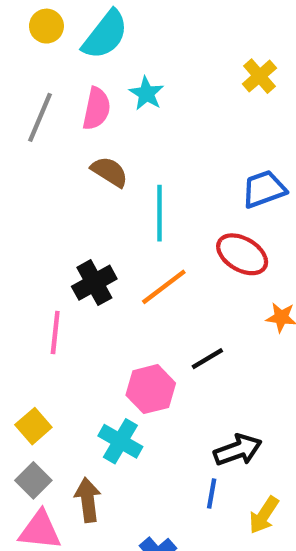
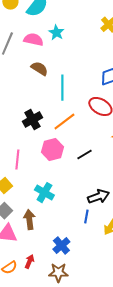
pink semicircle: (96, 109) -> (33, 40), turned -90
pink line: (55, 333) -> (17, 160), moved
pink hexagon: (151, 389) -> (52, 150), moved

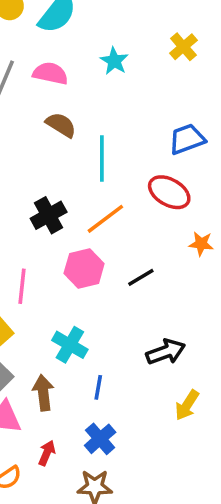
cyan star: (56, 33) -> (114, 61), moved
blue line: (86, 217) -> (98, 387), moved
red arrow: (29, 262) -> (47, 453), moved

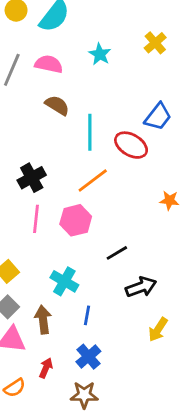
blue trapezoid: (187, 139) -> (158, 117), turned 148
red ellipse: (169, 192) -> (131, 145), moved
black cross: (49, 215) -> (32, 178), moved
black line: (141, 277) -> (117, 253), moved
pink line: (22, 286) -> (36, 219), moved

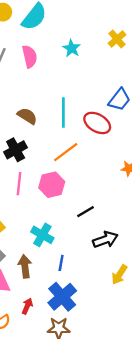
pink semicircle: (49, 64) -> (30, 56), turned 65
brown semicircle: (57, 105) -> (27, 116), moved
blue cross: (88, 357) -> (62, 297), size x1.4

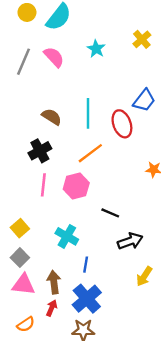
pink semicircle: (30, 56) -> (54, 57), turned -30
red ellipse: (97, 123) -> (122, 124), turned 40
black line: (86, 212) -> (110, 213), turned 54
brown arrow: (25, 266) -> (54, 282), moved

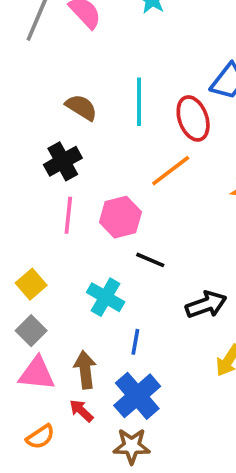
orange line: (90, 153) -> (171, 171), moved
black line: (110, 213) -> (150, 260), moved
red arrow: (52, 308) -> (81, 411), turned -70

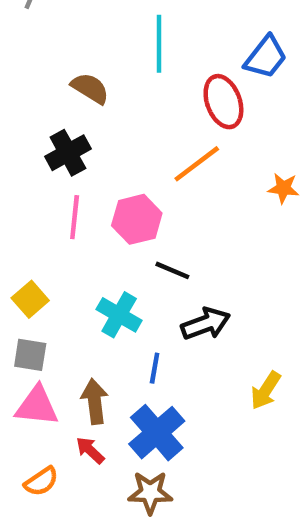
cyan line: (139, 102) -> (159, 44), moved
black arrow: (206, 305) -> (206, 324), moved
gray square: (31, 331) -> (30, 355), turned -36

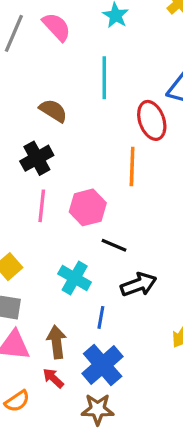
orange line: (197, 164) -> (132, 166), turned -51

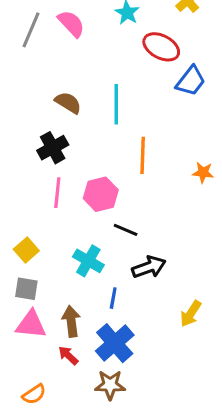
cyan line: (104, 78) -> (116, 104), moved
red ellipse: (152, 120) -> (161, 47), moved, turned -42
orange semicircle: (17, 401) -> (34, 394), moved

